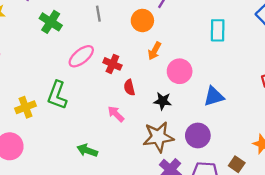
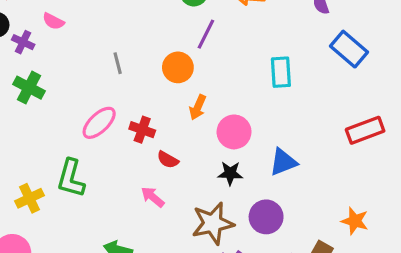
green cross: (51, 22) -> (29, 88), moved
red semicircle: (129, 88) -> (168, 160), turned -42
black star: (163, 101) -> (230, 173), moved

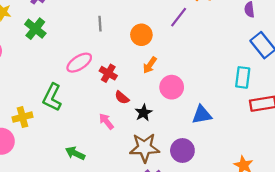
purple line: (206, 34) -> (179, 17), moved
cyan rectangle: (281, 72) -> (243, 77), moved
black star: (230, 173) -> (144, 113), moved, turned 30
yellow cross: (29, 198) -> (23, 117), moved

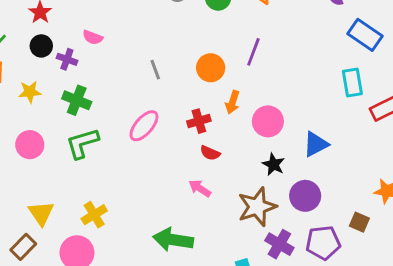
purple line: (179, 17) -> (253, 52), moved
red cross: (108, 73) -> (199, 121), moved, turned -30
green L-shape: (52, 97) -> (82, 143), moved, turned 64
black star: (144, 113) -> (274, 164), moved
green arrow: (75, 153) -> (173, 240), size x1.5

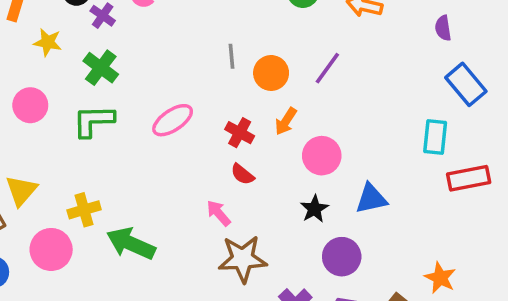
gray line: (155, 70) -> (231, 56), moved
red cross: (199, 121) -> (240, 133), turned 30
brown star: (257, 207) -> (243, 259), moved
green arrow: (173, 240) -> (131, 243), moved

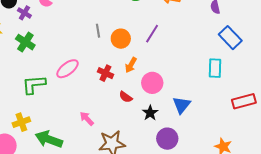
green L-shape: (93, 121) -> (34, 85), moved
red semicircle: (242, 174) -> (126, 97), moved
red rectangle: (469, 178) -> (244, 101), moved
blue triangle: (371, 199) -> (182, 105), turned -36
pink arrow: (219, 213) -> (87, 119), moved

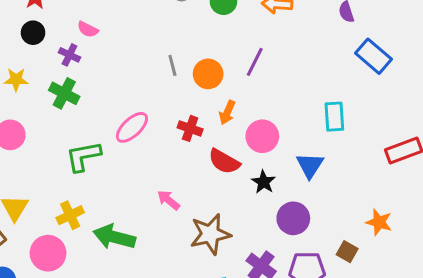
purple cross: (24, 13) -> (69, 55), moved
cyan rectangle: (215, 68) -> (334, 117), moved
red semicircle: (126, 97) -> (224, 161), size x1.5

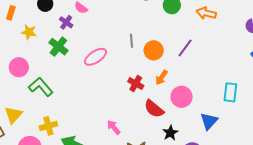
pink ellipse: (132, 127) -> (95, 57), moved
green L-shape: (83, 156) -> (41, 87), moved, turned 50
black star: (264, 182) -> (170, 133), moved

